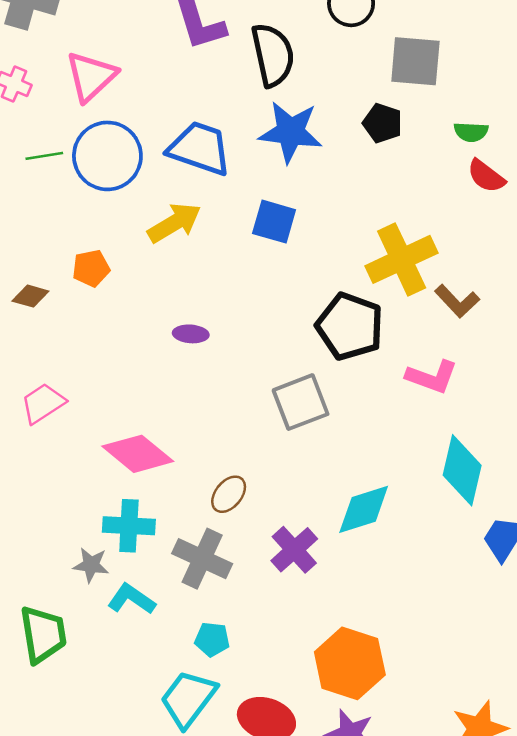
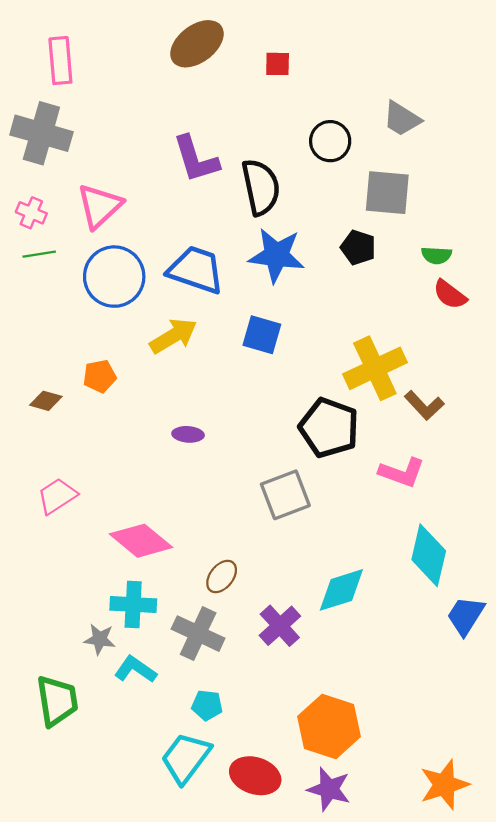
green line: (44, 156) -> (39, 254), moved

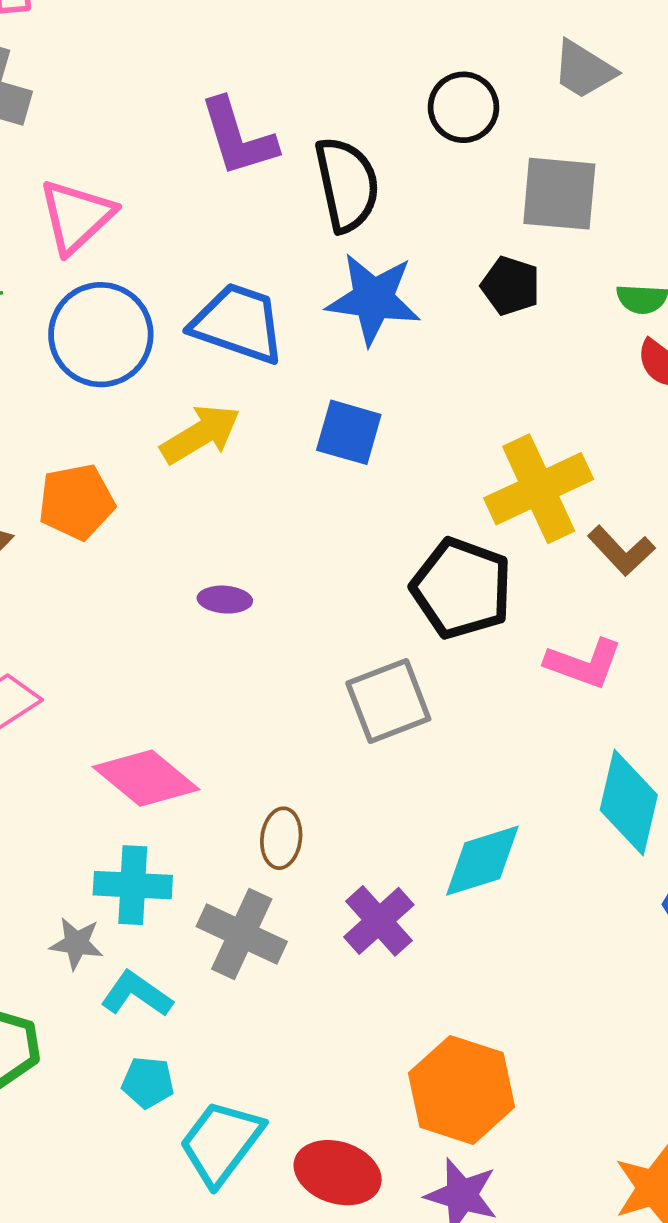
orange pentagon: (100, 376) -> (76, 502), size x1.4
brown ellipse: (222, 577) -> (281, 838), turned -32
cyan pentagon: (207, 705) -> (148, 1082), moved

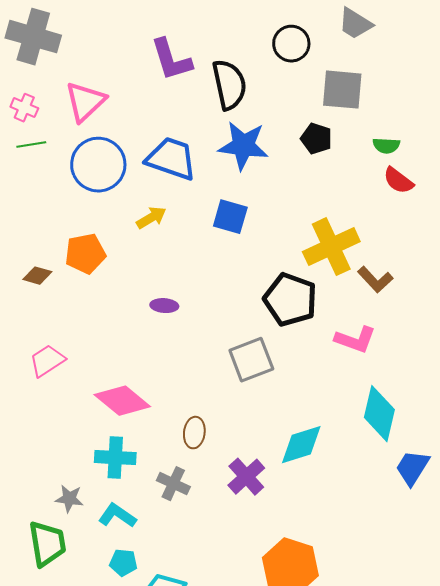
yellow arrow: (200, 434) -> (151, 218), size x0.7
gray cross: (242, 934) -> (173, 484), size x0.7
gray star: (76, 943) -> (69, 499), moved

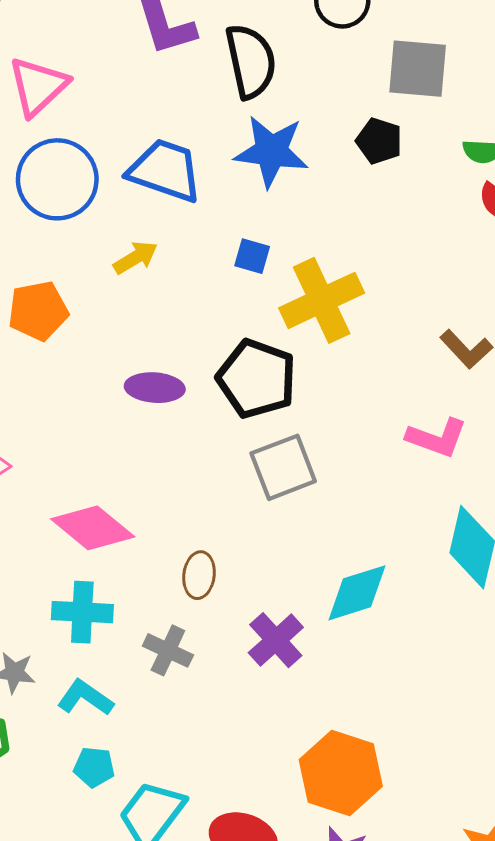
blue square: (230, 217) -> (252, 256), size x0.7
yellow cross: (331, 247) -> (322, 300), moved
black pentagon: (290, 300) -> (257, 379), moved
purple ellipse: (164, 306) -> (155, 388), size x1.4

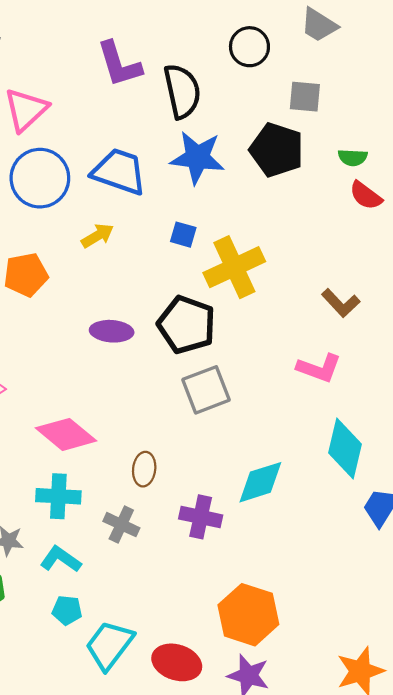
gray square: (418, 69) -> (305, 97), size x0.7
black pentagon: (379, 141) -> (277, 150), size x1.6
purple cross: (276, 640) -> (201, 517), turned -36

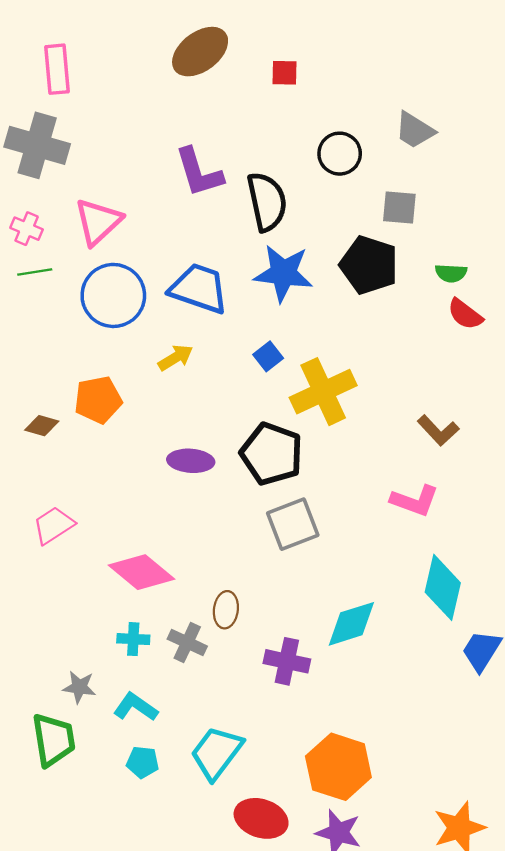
blue square: (183, 235) -> (268, 356), turned 36
cyan cross: (58, 496) -> (133, 639), size x0.7
gray cross: (121, 525) -> (187, 643), moved
cyan trapezoid: (109, 645) -> (217, 753), moved

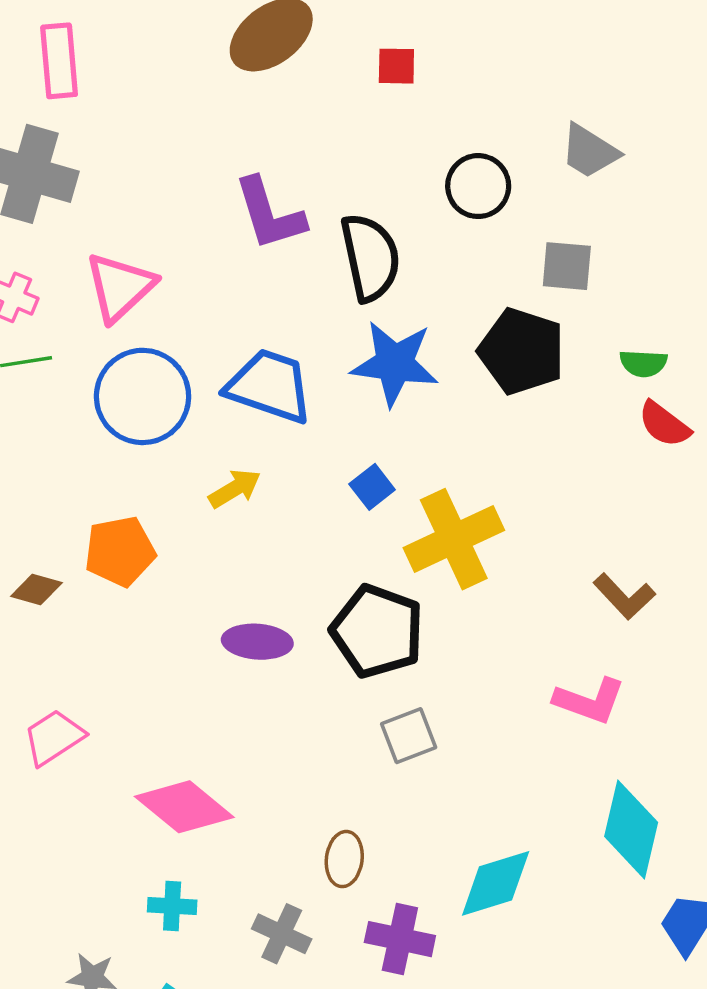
gray square: (293, 524) -> (409, 736), size x0.7
brown ellipse: (226, 610) -> (344, 859), moved
gray cross: (187, 643) -> (282, 934), moved

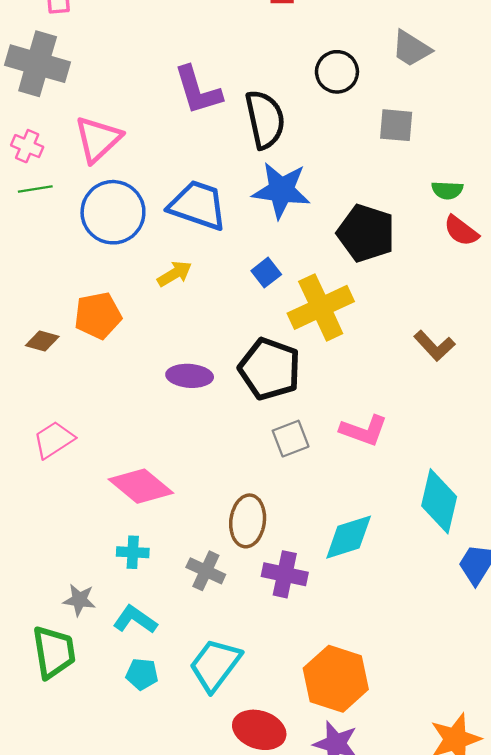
black pentagon: (522, 351) -> (366, 233), moved
pink L-shape: (589, 701) -> (364, 430), moved
brown ellipse: (344, 859) -> (248, 521), size x1.4

